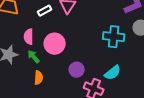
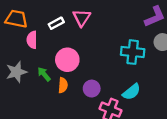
pink semicircle: (29, 37) -> (32, 40), moved
orange semicircle: (39, 78) -> (63, 85), moved

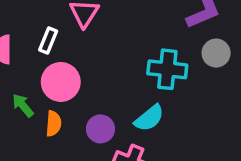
white rectangle: (56, 23) -> (48, 40), moved, turned -40
cyan semicircle: (131, 92) -> (149, 118), moved

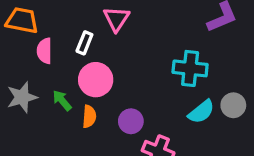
gray circle: (216, 53) -> (233, 105), moved
cyan semicircle: (149, 118) -> (201, 112), moved

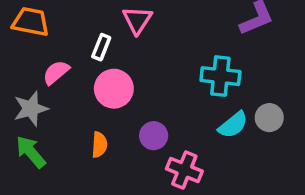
pink semicircle: (44, 51) -> (56, 72), moved, turned 50
green arrow: (62, 100) -> (31, 152), moved, size x1.4
orange semicircle: (89, 116) -> (99, 145), moved

